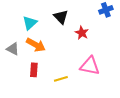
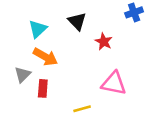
gray triangle: (13, 49) -> (23, 75), moved, turned 48
yellow line: (61, 79) -> (82, 109), moved

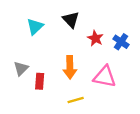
blue cross: (134, 12) -> (121, 42), moved, turned -35
orange arrow: (45, 57) -> (70, 67), moved, turned 60

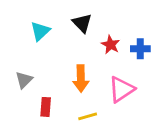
blue cross: (121, 42) -> (140, 49), turned -35
pink triangle: (105, 77) -> (121, 89), turned -45
red rectangle: (40, 81) -> (46, 107), moved

